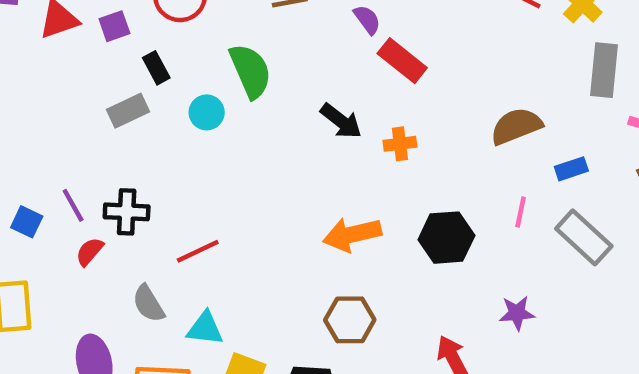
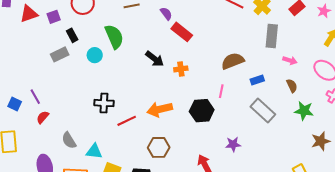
black cross: (127, 212) -> (104, 103), moved
pink line: (521, 212) -> (221, 91), moved
red line: (198, 251) -> (127, 121), moved

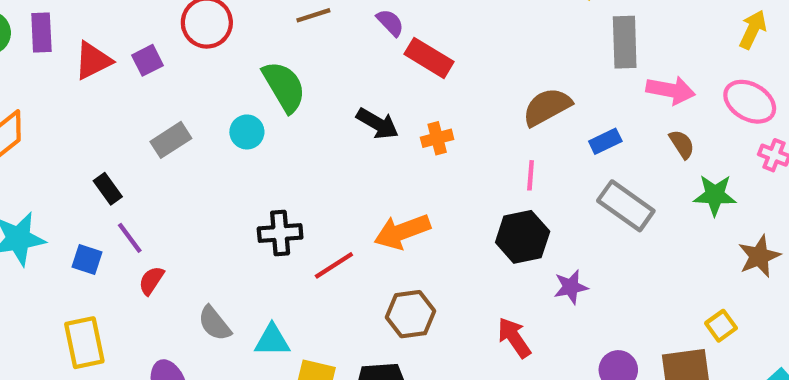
black rectangle: (72, 35) -> (108, 189), moved
pink arrow: (290, 60) -> (671, 90), size x1.5
black hexagon: (202, 111) -> (523, 237), moved

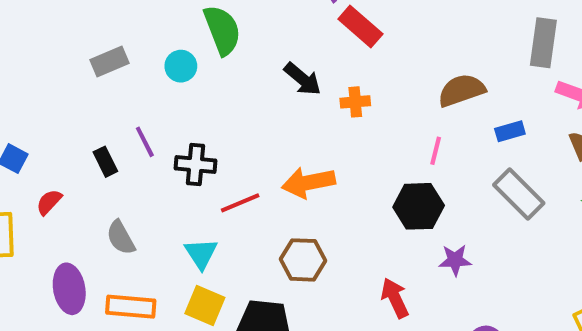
black rectangle: (108, 189) -> (105, 162), moved
purple line: (130, 238) -> (145, 142), moved
red semicircle: (151, 281) -> (49, 202), moved
cyan triangle: (272, 340) -> (201, 254), moved, turned 48

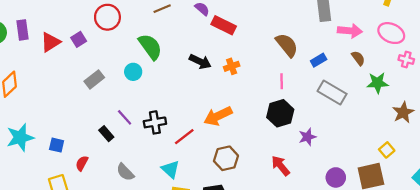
brown semicircle: (462, 90) -> (287, 45), turned 85

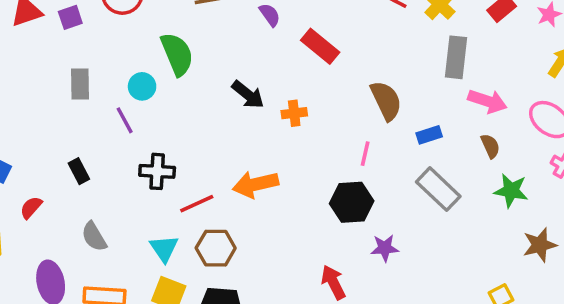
red rectangle: (224, 25) -> (320, 46), moved
gray rectangle: (94, 79) -> (80, 84), turned -66
purple line: (125, 117) -> (125, 120), moved
brown hexagon: (226, 158) -> (216, 248), moved

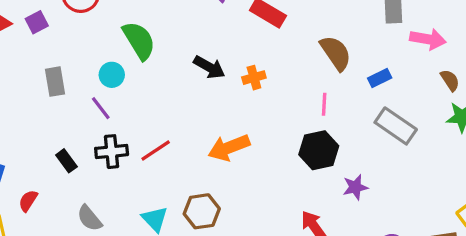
brown semicircle: (490, 146) -> (450, 80), moved
black cross: (157, 171) -> (112, 152), moved
red line: (197, 204) -> (156, 150), moved

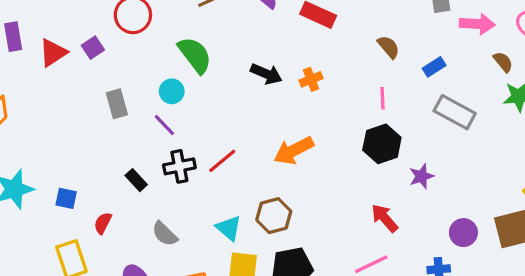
brown semicircle: (336, 53) -> (388, 47), size x0.7

